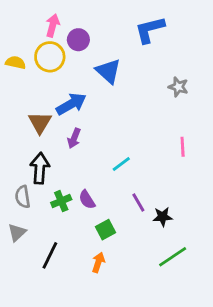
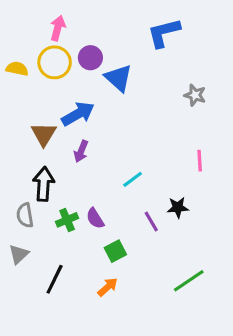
purple circle: (78, 40) -> (90, 58), moved
black star: (163, 217) -> (178, 207), moved
orange arrow: (98, 262) -> (108, 287), turned 30

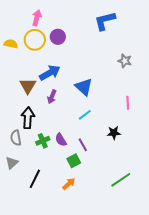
blue triangle: (119, 78) -> (84, 87), moved
purple line: (151, 222) -> (83, 145), moved

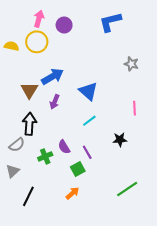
purple circle: (58, 37) -> (64, 25), moved
gray semicircle: (16, 138) -> (17, 145), turned -119
green cross: (43, 141) -> (45, 156), moved
black line: (35, 179) -> (28, 196), moved

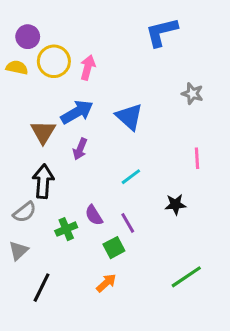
pink arrow: (39, 19) -> (88, 67), moved
purple circle: (64, 25) -> (28, 37), moved
blue triangle: (88, 91) -> (129, 117), moved

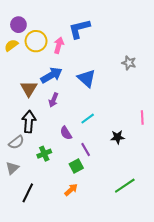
blue L-shape: (162, 32) -> (79, 29), moved
yellow semicircle: (17, 67) -> (11, 45), turned -48
pink line: (197, 158) -> (142, 118), moved
purple semicircle: (94, 215) -> (66, 133), moved

